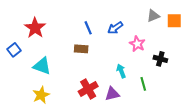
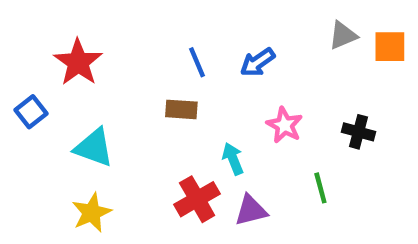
pink star: (137, 44) -> (285, 125), moved
cyan arrow: (121, 71) -> (233, 159), moved

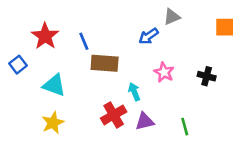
gray triangle: (343, 35) -> (172, 17), moved
blue line: (197, 62) -> (84, 41), moved
brown rectangle: (181, 109) -> (105, 63), size x1.5
green line: (320, 188) -> (185, 127), moved

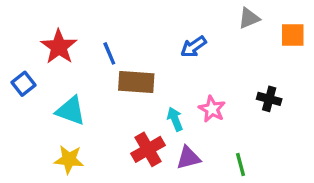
gray triangle: (172, 17) -> (249, 18), moved
pink star: (164, 72) -> (212, 109), moved
yellow star: (53, 123) -> (69, 159), turned 30

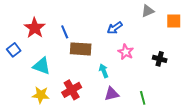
pink star: (212, 109) -> (126, 52), moved
red cross: (148, 149) -> (72, 90), moved

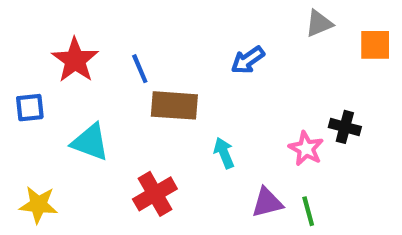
blue square: (14, 50) -> (30, 108), turned 32
pink star: (126, 52) -> (306, 149), moved
purple triangle: (112, 94) -> (267, 203), moved
yellow star: (41, 95) -> (38, 205), moved

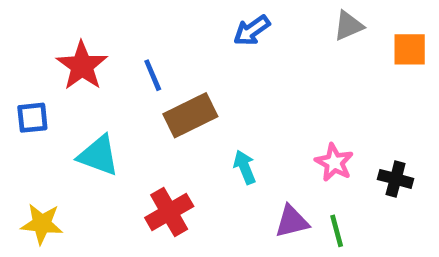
blue arrow: (248, 60) -> (252, 30), moved
brown rectangle: (174, 105) -> (190, 115), turned -30
black cross: (345, 127) -> (396, 179), moved

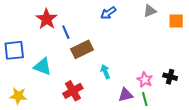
red star: (82, 66) -> (47, 19), moved
blue square: (32, 118) -> (14, 50), size x1.5
pink star: (334, 162) -> (145, 80), moved

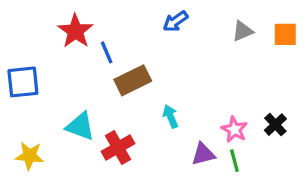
gray triangle: (150, 11) -> (243, 31), moved
cyan triangle: (43, 67) -> (80, 126), moved
black cross: (170, 77) -> (275, 125), turned 32

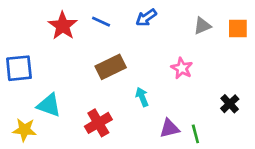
blue line: (107, 52) -> (101, 22), moved, turned -42
cyan triangle: (80, 126) -> (49, 105), moved
pink star: (234, 129) -> (182, 68), moved

